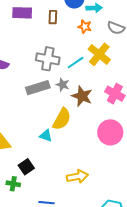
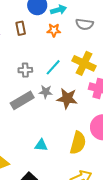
yellow cross: (99, 54) -> (84, 63), moved
gray cross: (48, 59) -> (25, 70), size x0.6
yellow semicircle: (62, 119) -> (78, 143), moved

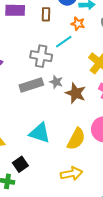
cyan line: (53, 67) -> (64, 42), moved
gray cross: (25, 70) -> (41, 56), size x1.5
cyan triangle: (41, 145) -> (40, 133), size x1.6

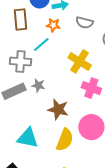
brown rectangle: (46, 14) -> (21, 19), size x1.5
brown star: (76, 93) -> (58, 109), moved

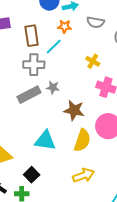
brown rectangle: (21, 19) -> (32, 36), moved
yellow cross: (80, 61) -> (93, 61), size x0.6

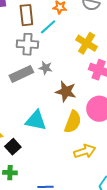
yellow cross: (93, 61) -> (87, 43), size x1.5
black square: (32, 175) -> (13, 147), moved
yellow arrow: (84, 175) -> (85, 151), moved

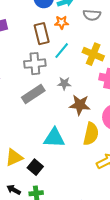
brown rectangle: (26, 15) -> (42, 34), moved
cyan line: (48, 27) -> (62, 51), moved
gray star: (46, 68) -> (64, 83), moved

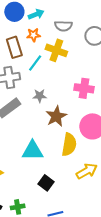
yellow cross: (93, 54) -> (56, 50), moved
brown star: (80, 105) -> (56, 116), turned -30
black square: (35, 167) -> (46, 183), moved

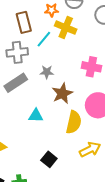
orange star: (33, 35) -> (52, 10), moved
cyan triangle: (33, 151) -> (36, 116), moved, size x0.7

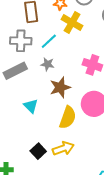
cyan line: (44, 39) -> (49, 41), moved
cyan triangle: (36, 116) -> (31, 106), turned 35
yellow arrow: (90, 150) -> (63, 148), moved

